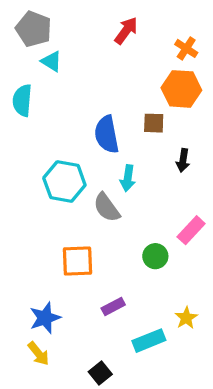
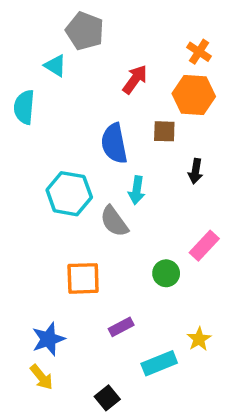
gray pentagon: (34, 29) -> (85, 31), moved
red arrow: (126, 31) -> (135, 79), moved

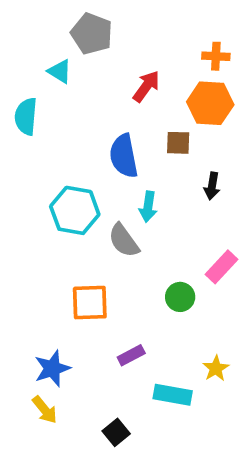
orange cross: (199, 52) -> (216, 56), turned -30
cyan rectangle: (159, 363) -> (173, 395), turned 32

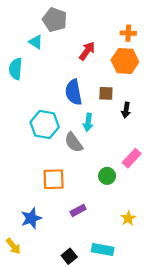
brown square: (178, 143) -> (106, 93), moved
cyan rectangle: (173, 395) -> (103, 249), moved
yellow arrow: (45, 410) -> (13, 246), moved

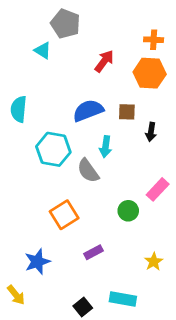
cyan semicircle: (16, 69) -> (19, 109), moved
blue semicircle: (74, 92) -> (88, 111), turned 80
orange square: (54, 179) -> (64, 215), turned -30

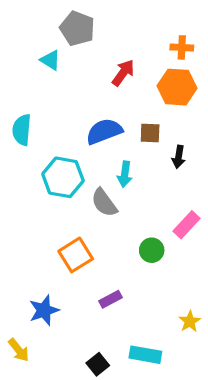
yellow star: (154, 262) -> (190, 321), moved

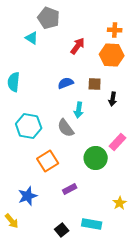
blue semicircle: (104, 131) -> (66, 83), size x0.7
cyan hexagon: (63, 177) -> (29, 126), moved
green circle: (152, 250) -> (96, 158), size x1.5

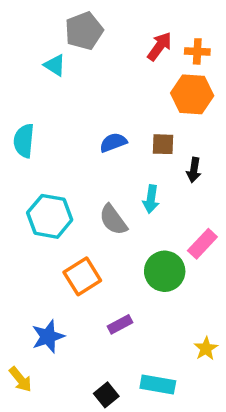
gray pentagon: (49, 18) -> (84, 31), turned 30
red arrow: (78, 46) -> (160, 46), moved
cyan arrow: (79, 110) -> (151, 199), moved

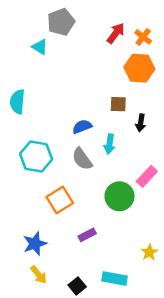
orange cross: (197, 51) -> (143, 37), turned 35
blue semicircle: (113, 142) -> (82, 127), moved
yellow arrow: (20, 379) -> (39, 275), moved

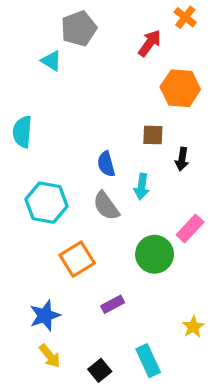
orange cross: (143, 37) -> (185, 17), moved
blue semicircle: (82, 127) -> (106, 164), turned -84
cyan rectangle: (114, 278) -> (148, 361), turned 55

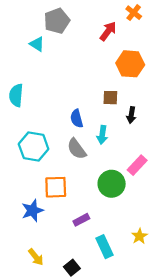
orange square: (77, 259) -> (56, 187), turned 30
blue star: (45, 316) -> (32, 211), moved
cyan rectangle: (148, 361) -> (105, 247), moved

